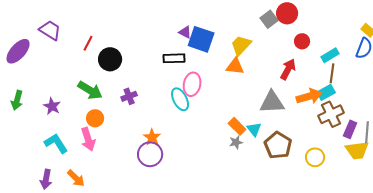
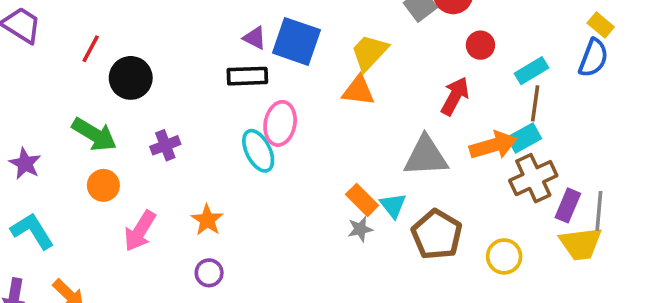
purple triangle: (185, 32) -> (255, 38), moved
pink arrow: (88, 139) -> (140, 231), moved, turned 50
purple circle: (150, 154) -> (209, 273), moved, size x0.6

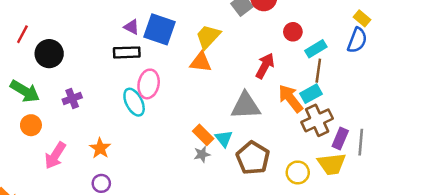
red circle: (480, 45) -> (293, 32), moved
orange arrow: (493, 145) -> (290, 98), turned -112
yellow trapezoid: (581, 244) -> (332, 164), moved

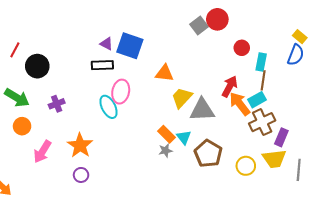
yellow trapezoid: (208, 37) -> (182, 98), moved
cyan rectangle: (316, 49) -> (261, 62), turned -48
red arrow: (265, 66) -> (230, 86), moved
gray line: (361, 142) -> (299, 170), moved
orange star: (100, 148) -> (80, 145), size x1.4

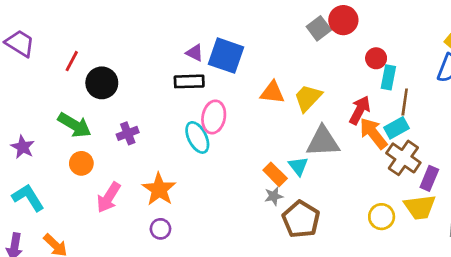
cyan rectangle: (261, 62) -> (388, 77), moved
yellow trapezoid: (182, 98) -> (308, 98), moved
brown cross: (262, 122) -> (403, 158), turned -30
cyan triangle: (184, 137) -> (298, 166), moved
brown pentagon: (208, 154) -> (301, 219), moved

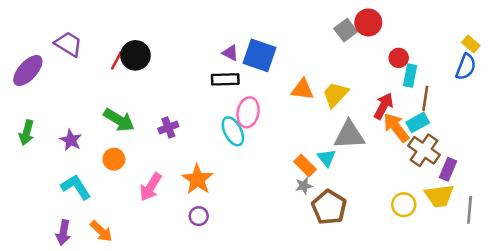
black circle: (102, 83) -> (135, 55), moved
orange circle: (81, 163) -> (114, 159), moved

